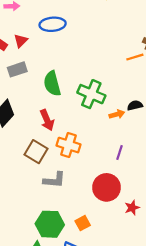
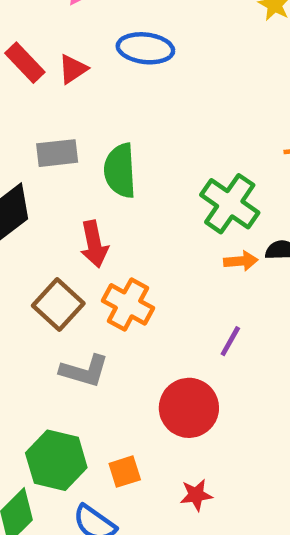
gray rectangle: (17, 69) -> (57, 153), moved
green cross: (91, 94) -> (230, 204), moved
red star: (132, 208) -> (196, 495), moved

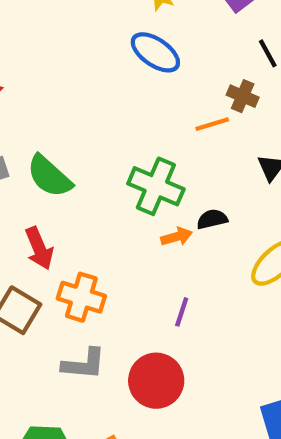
blue ellipse: (145, 48) -> (155, 52), moved, turned 39
green semicircle: (120, 171) -> (49, 176), turned -33
gray L-shape: (84, 371) -> (84, 364), moved

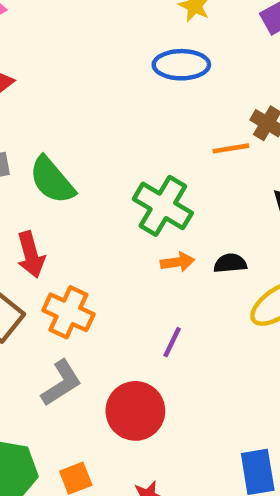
blue ellipse: (155, 52) -> (181, 65), turned -42
black semicircle: (212, 219) -> (230, 263), moved
gray L-shape: (84, 364) -> (61, 383), turned -45

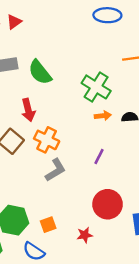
gray L-shape: (61, 383) -> (55, 170), moved
red circle: (135, 411) -> (108, 204), moved

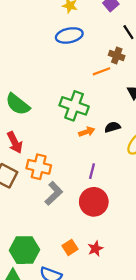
red circle: (108, 204) -> (94, 202), moved
orange square: (48, 225) -> (70, 247), moved

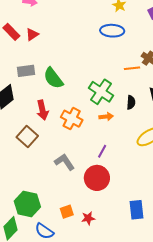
black semicircle: (112, 127) -> (131, 102), moved, turned 96
orange cross: (39, 167) -> (72, 119), moved
gray L-shape: (54, 193) -> (65, 162), turned -95

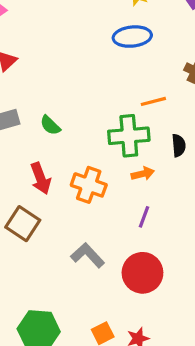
orange line: (132, 68) -> (153, 101), moved
green semicircle: (53, 78) -> (50, 125), size x0.6
green cross: (101, 92) -> (129, 136), turned -30
purple line: (102, 151) -> (144, 217), moved

